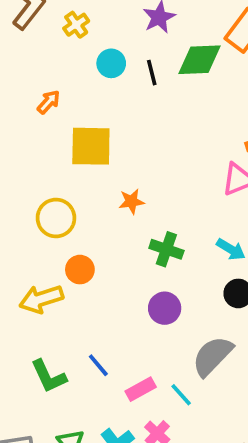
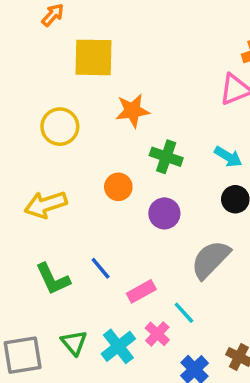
orange star: (131, 201) -> (132, 111), size x1.4
orange circle: (80, 270) -> (118, 187), moved
cyan line: (181, 395) -> (184, 313), moved

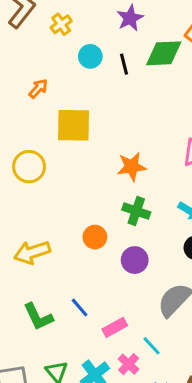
orange star: (132, 111) -> (132, 167), moved
yellow circle: (60, 127) -> (29, 167), moved

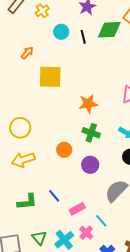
yellow circle: (29, 167) -> (20, 128), moved
green L-shape: (38, 317) -> (27, 202), turned -70

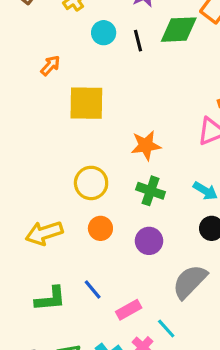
yellow circle: (20, 128) -> (91, 183), moved
orange circle: (64, 150) -> (100, 228), moved

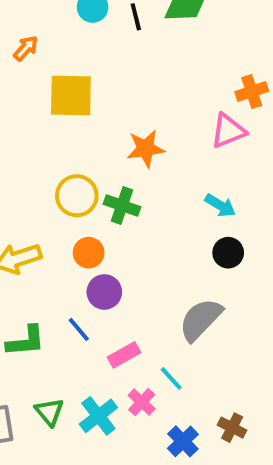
green cross: (151, 191) -> (122, 206), moved
purple circle: (149, 241) -> (104, 292), moved

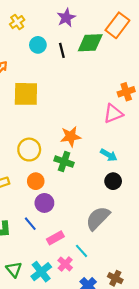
orange star: (146, 149) -> (71, 136), moved
green cross: (122, 206) -> (64, 162), moved

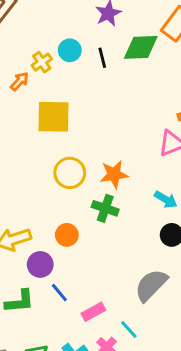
yellow cross: (17, 22) -> (42, 62), moved
yellow circle: (29, 150) -> (70, 173), moved
purple circle: (44, 203) -> (40, 264), moved

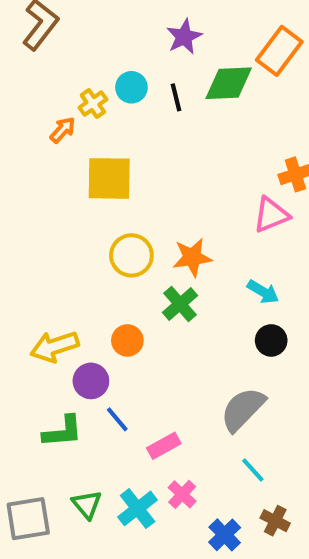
green cross: (105, 208) -> (180, 304), turned 30
cyan line: (129, 329) -> (253, 470), moved

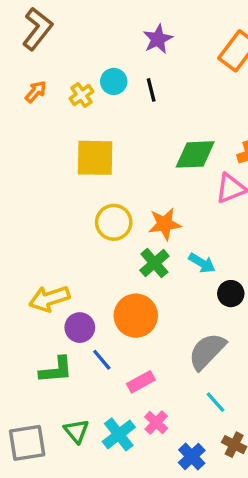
green diamond: (229, 83) -> (195, 154), moved
orange arrow: (63, 130) -> (36, 92), moved
cyan arrow: (263, 292) -> (202, 263), moved
orange circle: (127, 340) -> (136, 316), moved, size x1.6

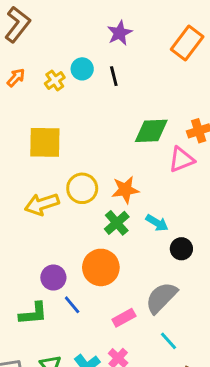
yellow square: (95, 158) -> (45, 142), moved
yellow arrow: (49, 299) -> (42, 204), moved
pink rectangle: (141, 382) -> (124, 318), moved

